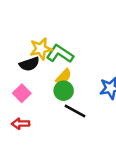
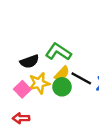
yellow star: (41, 49) -> (39, 83), moved
black line: (75, 111) -> (81, 78), moved

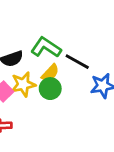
black line: (81, 78) -> (77, 62), moved

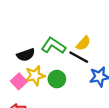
yellow semicircle: (50, 73) -> (83, 43), moved

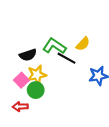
black line: (79, 57) -> (66, 58), moved
green circle: (57, 79) -> (36, 90), moved

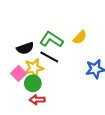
black line: (66, 58) -> (49, 57), moved
red arrow: (20, 107) -> (37, 100), moved

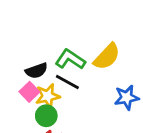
yellow semicircle: (80, 37) -> (107, 57), size x1.5
pink square: (19, 73) -> (29, 92), moved

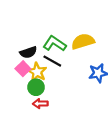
yellow semicircle: (107, 57) -> (83, 41), turned -150
yellow star: (48, 96) -> (37, 72), turned -30

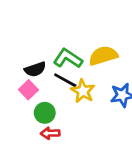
yellow star: (37, 72) -> (83, 91), moved

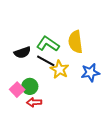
yellow semicircle: (103, 56) -> (75, 42), turned -80
pink square: (28, 90) -> (17, 90), moved

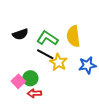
black semicircle: (22, 52) -> (20, 34), moved

